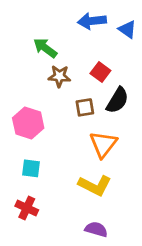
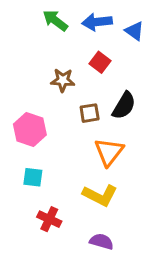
green arrow: (45, 48) -> (55, 20), moved
red square: (100, 72) -> (100, 62), moved
red cross: (27, 208) -> (49, 219), moved

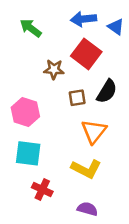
green arrow: (55, 20) -> (31, 28), moved
red square: (100, 62) -> (86, 54), size x1.6
cyan square: (33, 177) -> (28, 153), size x1.5

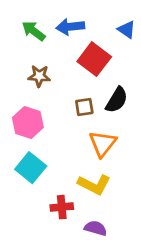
blue arrow: (84, 19) -> (70, 27), moved
brown star: (54, 69) -> (39, 76), moved
cyan square: (28, 153) -> (31, 168), turned 32
red cross: (42, 189) -> (62, 207), moved, turned -30

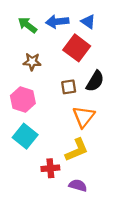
blue triangle: (127, 29) -> (88, 22), moved
yellow L-shape: (94, 185) -> (77, 150), turned -50

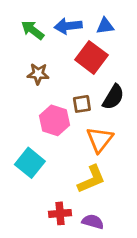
blue triangle: (88, 22) -> (105, 26), turned -42
pink hexagon: (23, 100) -> (55, 120), moved
red cross: (50, 168) -> (60, 213), moved

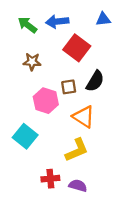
blue triangle: (105, 26) -> (103, 19), moved
orange triangle: (100, 140) -> (84, 117), turned -35

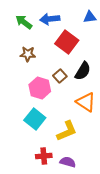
brown square: (69, 87) -> (60, 76), turned -32
orange triangle: (84, 117) -> (86, 102), moved
cyan square: (25, 136) -> (35, 119), moved

